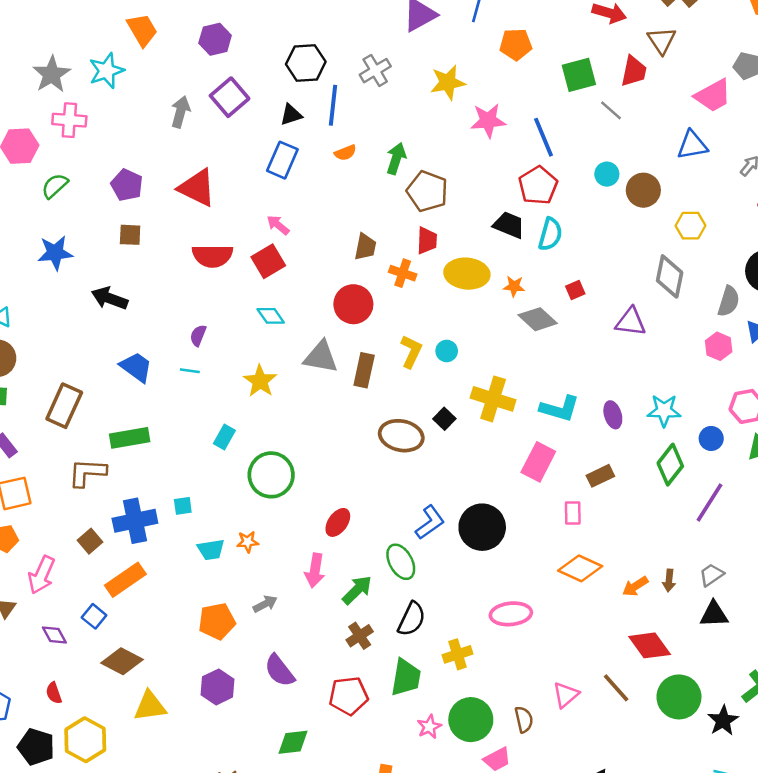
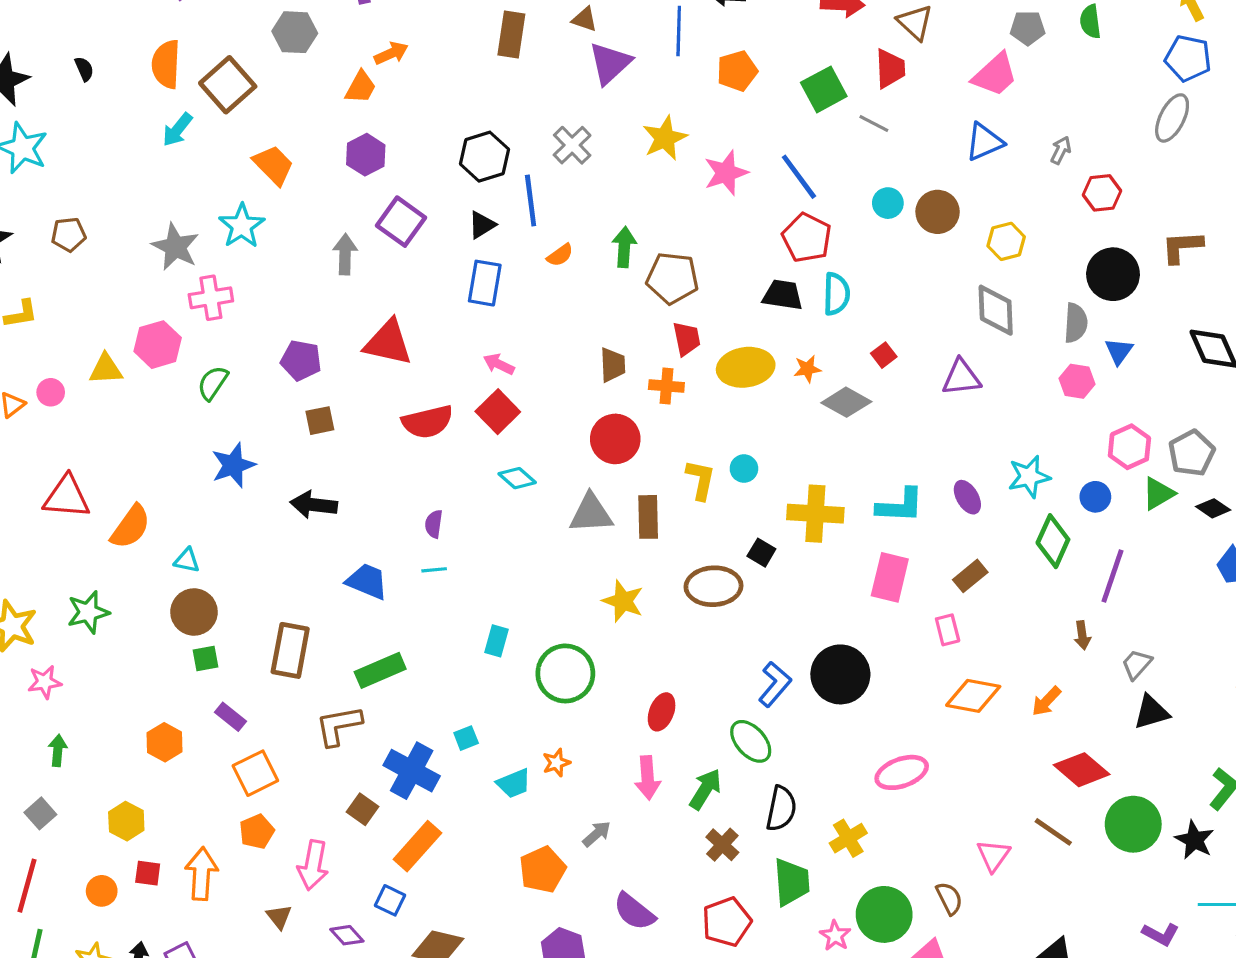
yellow star: (260, 381) -> (623, 601), moved
blue cross: (135, 521) -> (412, 771), turned -36
brown arrow: (669, 580) -> (1082, 635), moved

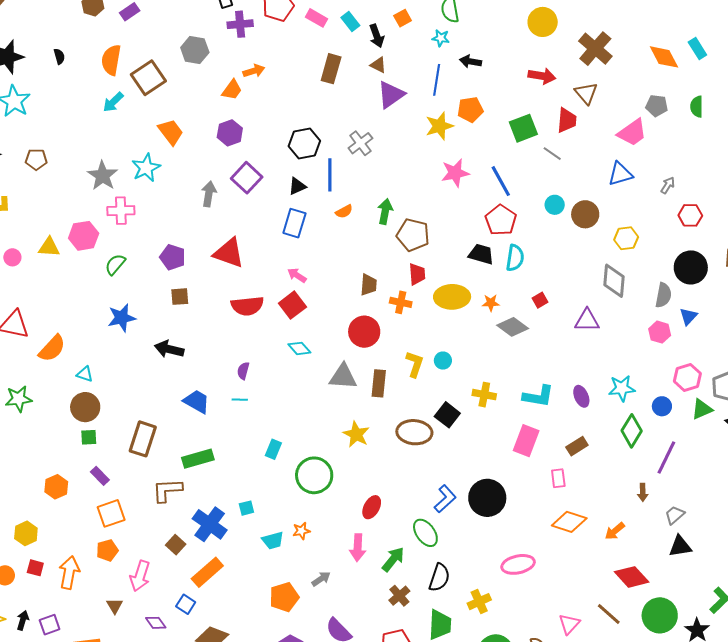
yellow star: (665, 138) -> (439, 126), moved
yellow cross: (815, 514) -> (484, 395), size x0.7
black square: (761, 553) -> (447, 415), size x1.4

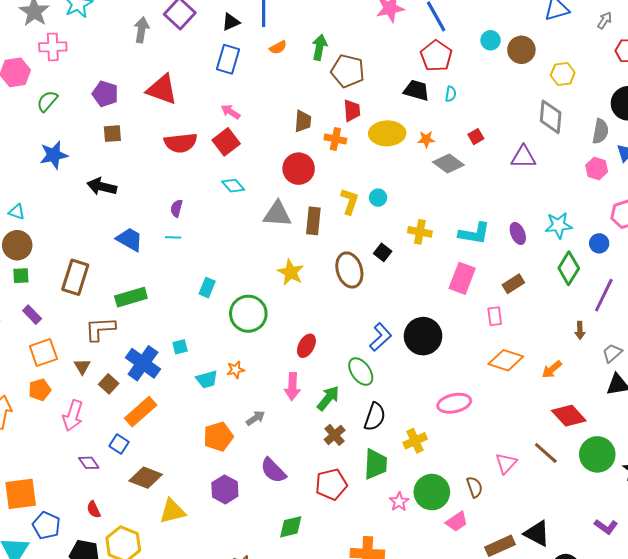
cyan semicircle: (515, 258) -> (451, 94), size x0.6
black square: (447, 415) -> (383, 252), size x0.7
brown ellipse: (414, 432) -> (349, 270), turned 68
brown triangle: (115, 606) -> (82, 366), moved

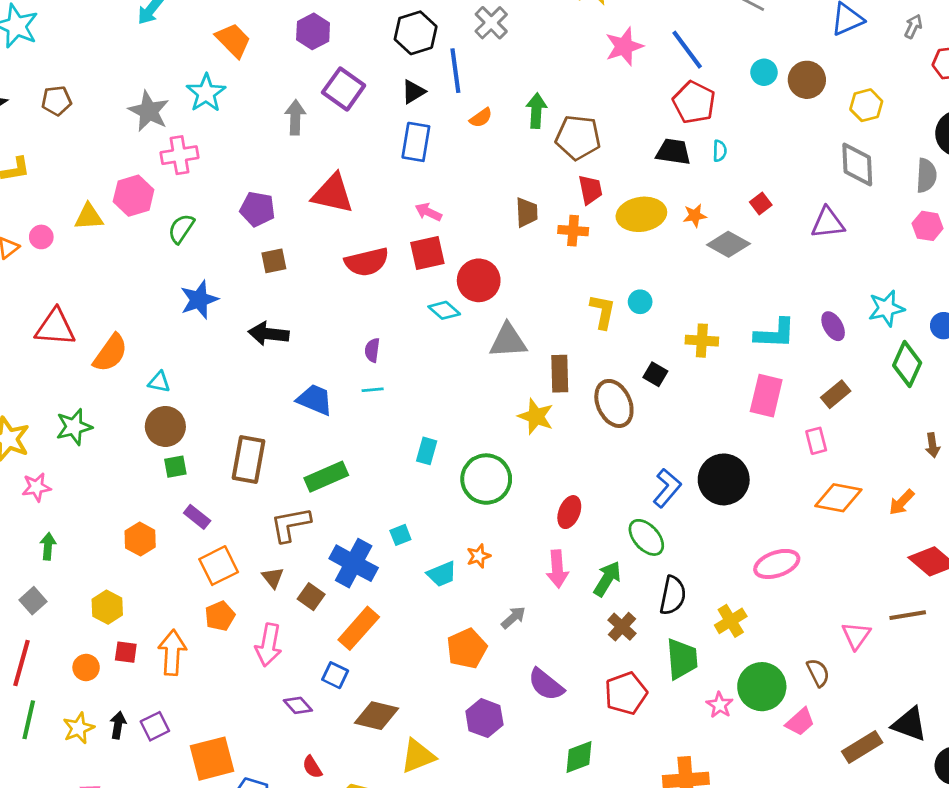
red square: (226, 142) -> (427, 253), turned 32
red circle: (299, 169) -> (479, 280), moved
brown rectangle: (313, 221) -> (560, 374), moved
brown line: (546, 453) -> (908, 615), turned -44

